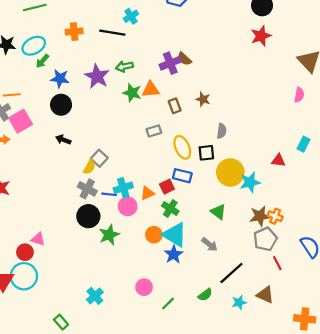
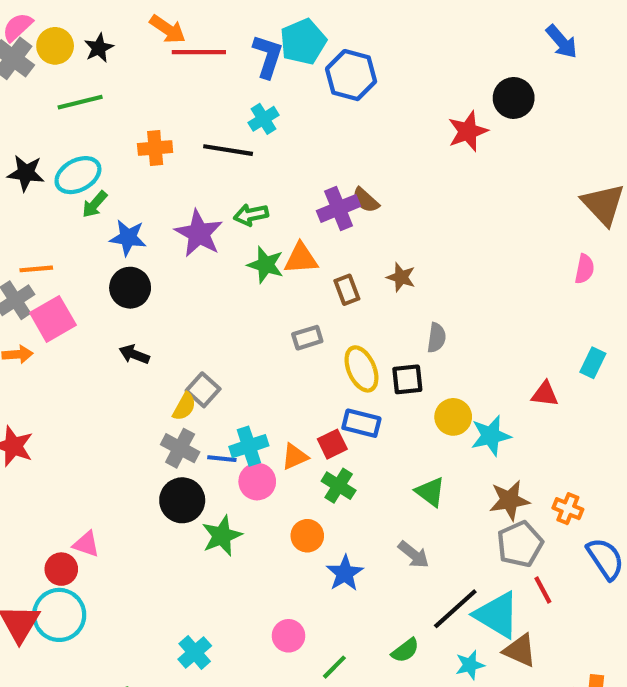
red star: (261, 36) -> (468, 131), moved
yellow circle: (230, 172) -> (453, 417), size x0.7
orange cross: (275, 216) -> (568, 509), moved
cyan triangle: (175, 235) -> (497, 615), moved

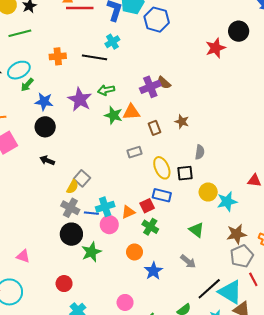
red circle: (61, 569) -> (64, 284), moved

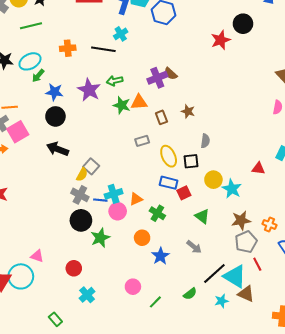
black arrow: (47, 160) -> (57, 149), size x1.5
cyan star: (227, 201) -> (232, 189), turned -30
red square: (147, 206) -> (184, 193), moved
pink triangle: (23, 256) -> (37, 256), moved

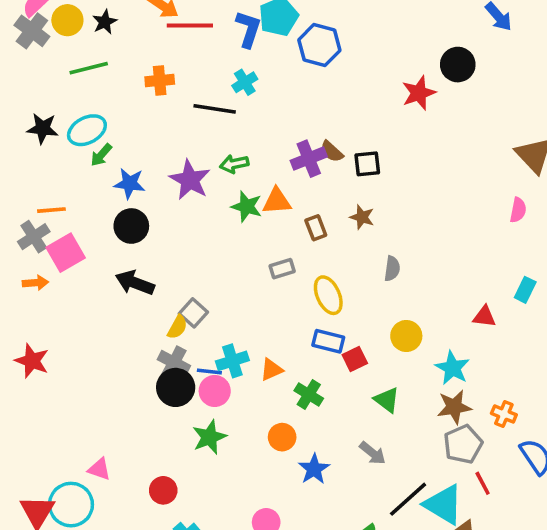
orange cross: (68, 48) -> (160, 81), moved
black square: (191, 161) -> (367, 164), moved
cyan star: (232, 189) -> (452, 368), moved
pink circle: (118, 211) -> (215, 391), moved
black circle: (81, 220) -> (176, 387), moved

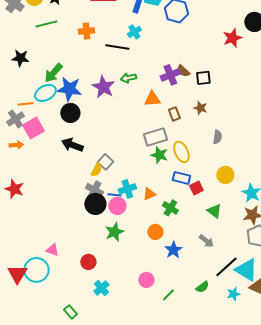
cyan ellipse: (87, 130) -> (45, 93), moved
green arrow: (101, 155) -> (53, 73), size x1.5
blue star: (130, 183) -> (69, 89), size x1.4
green star: (247, 206) -> (159, 155), moved
gray rectangle: (282, 269) -> (155, 137), size x1.6

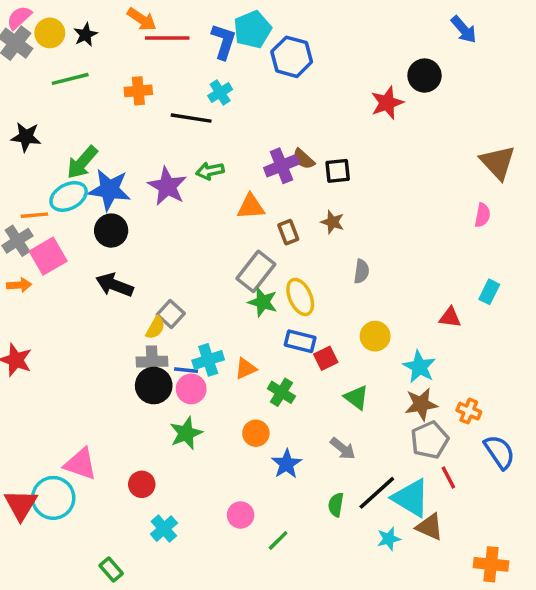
gray rectangle: (155, 137) -> (256, 271), turned -35
gray cross: (94, 190) -> (152, 362), turned -30
pink triangle: (52, 250) -> (80, 464), size x1.5
green semicircle: (202, 287) -> (336, 505), moved, turned 136

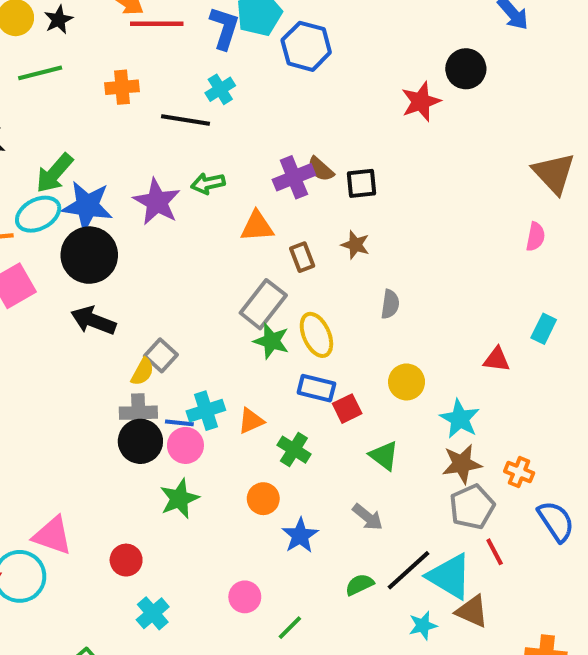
black circle: (111, 231) -> (89, 255), size x1.4
green semicircle: (336, 505) -> (359, 585), turned 55

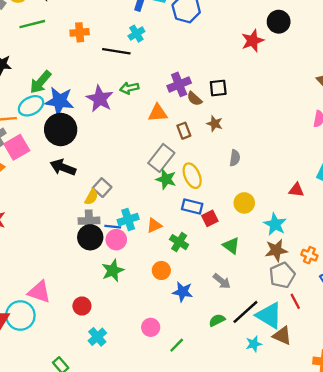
brown semicircle: (321, 169) -> (194, 99), moved
blue star: (300, 535) -> (183, 292), turned -30

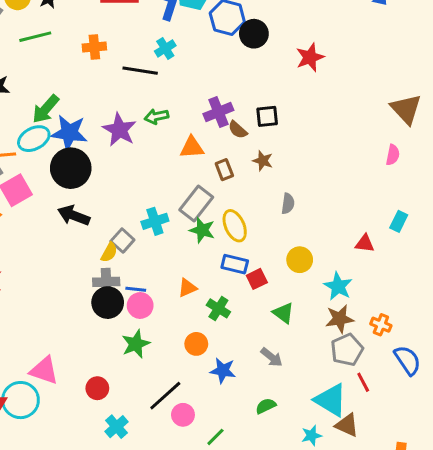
black circle: (279, 22) -> (254, 34), moved
cyan cross: (128, 220) -> (155, 221), moved
black line: (245, 312) -> (165, 396), moved

